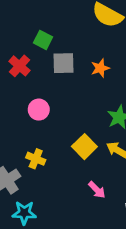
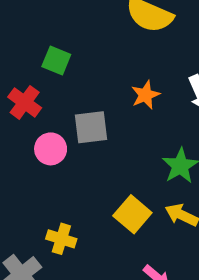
gray square: (63, 63) -> (91, 127), moved
pink circle: (39, 110) -> (51, 149), moved

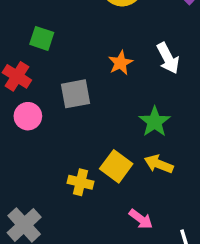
pink circle: (51, 149) -> (28, 116), moved
yellow cross: (61, 239) -> (80, 182), moved

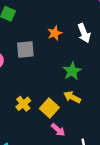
yellow square: (116, 166) -> (49, 108), moved
yellow cross: (80, 182) -> (23, 104), turned 32

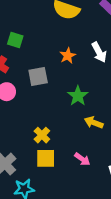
green star: (72, 71) -> (78, 96), moved
yellow square: (49, 108) -> (46, 158), moved, turned -36

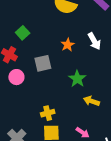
green square: (15, 40) -> (23, 33), turned 32
yellow cross: (42, 135) -> (48, 113), turned 32

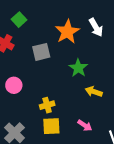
orange star: (68, 45) -> (67, 32), size x1.6
pink circle: (16, 77) -> (14, 85), moved

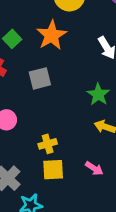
orange star: (67, 32) -> (52, 35), moved
green star: (78, 68) -> (98, 94), moved

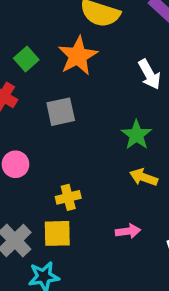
pink arrow: (94, 168) -> (128, 231), turned -42
yellow square: (53, 170) -> (57, 233), moved

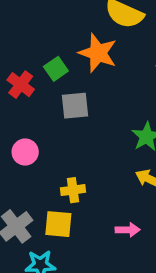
orange star: (78, 56) -> (98, 53), turned -30
green square: (26, 59) -> (56, 69), moved

